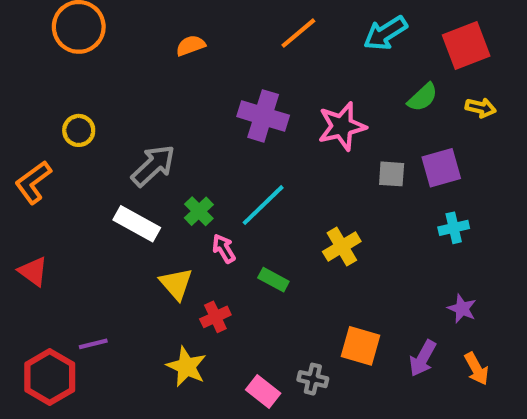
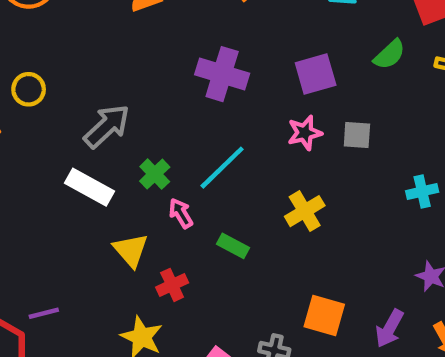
pink star: (342, 126) -> (305, 133), moved, size x0.7
purple square: (441, 168) -> (316, 74), moved

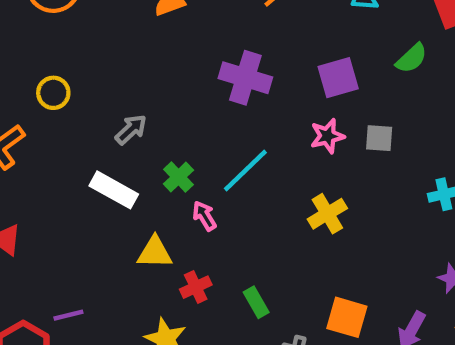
gray arrow: (107, 126) -> (131, 130), size x0.7
green rectangle: (233, 246) -> (256, 302), moved, turned 32
yellow triangle: (131, 250) -> (155, 253), turned -48

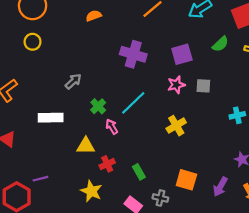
yellow circle: (53, 93) -> (33, 42), moved
white rectangle: (114, 190) -> (51, 118), moved, turned -30

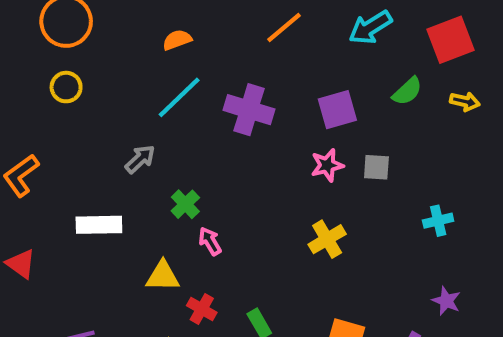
cyan line: (133, 103) -> (179, 97), moved
red cross: (107, 164) -> (202, 309), turned -35

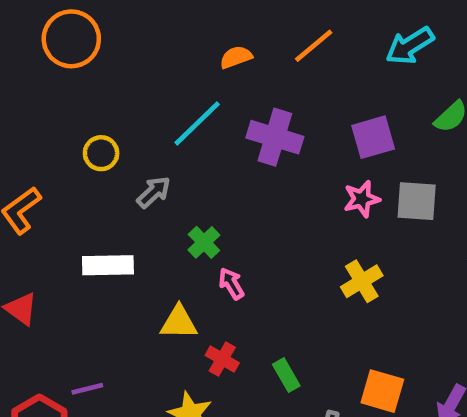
orange semicircle: (177, 40) -> (236, 57), moved
yellow circle: (66, 87) -> (101, 153), moved
gray square: (376, 167) -> (417, 201), size x1.4

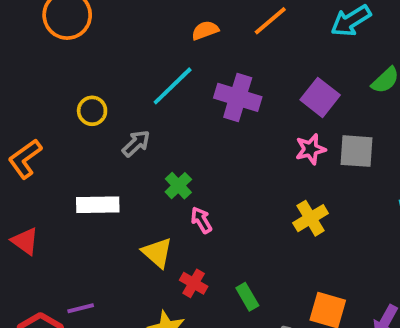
purple square: (373, 137) -> (320, 97), turned -36
yellow triangle: (179, 322) -> (157, 253), turned 40

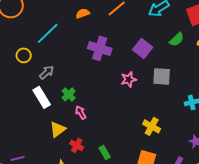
cyan line: (173, 86) -> (48, 33), moved
pink star: (311, 149) -> (129, 79), moved
white rectangle: (98, 205) -> (42, 97), moved, turned 60
yellow cross: (311, 218) -> (152, 126), moved, turned -30
yellow triangle: (157, 253) -> (58, 129), turned 42

